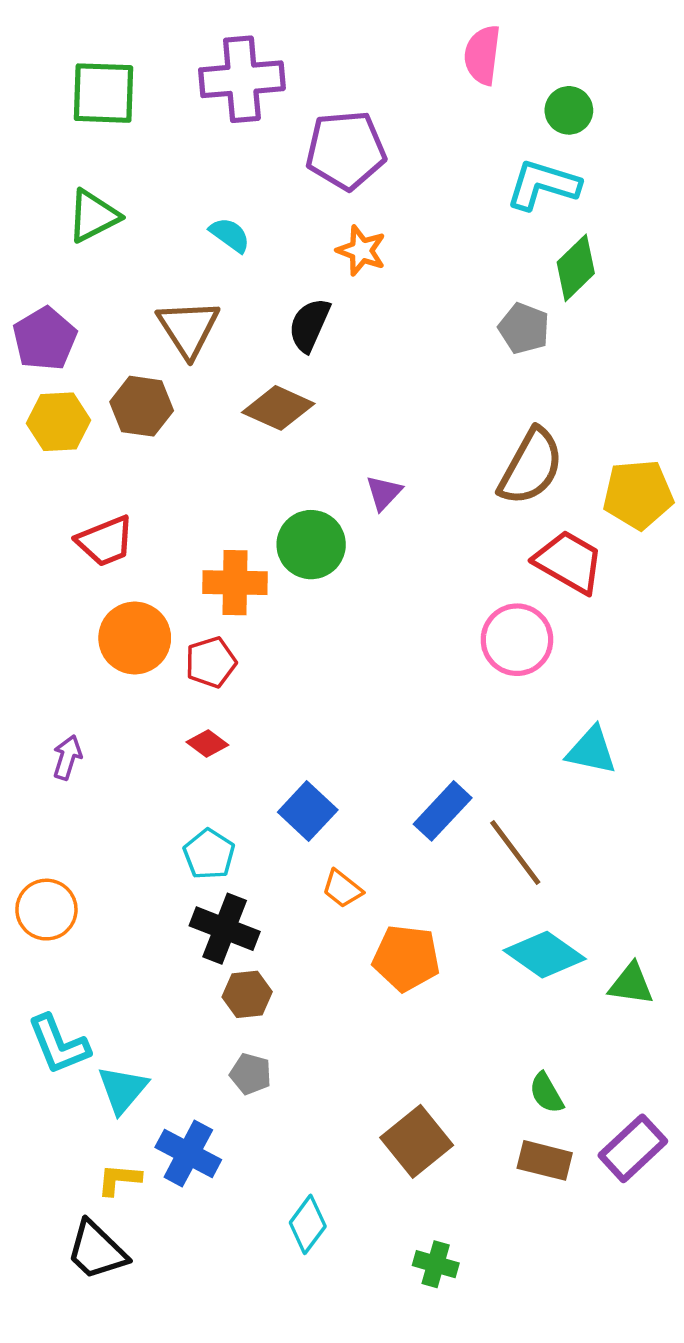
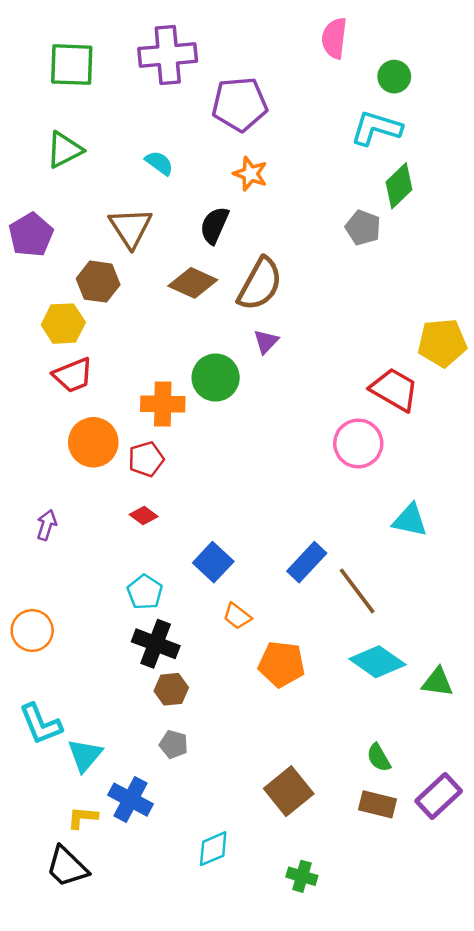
yellow hexagon: (59, 422) -> (63, 324), moved
brown semicircle: (531, 467) -> (260, 284), moved
cyan diamond: (308, 1224) -> (213, 849), turned 30

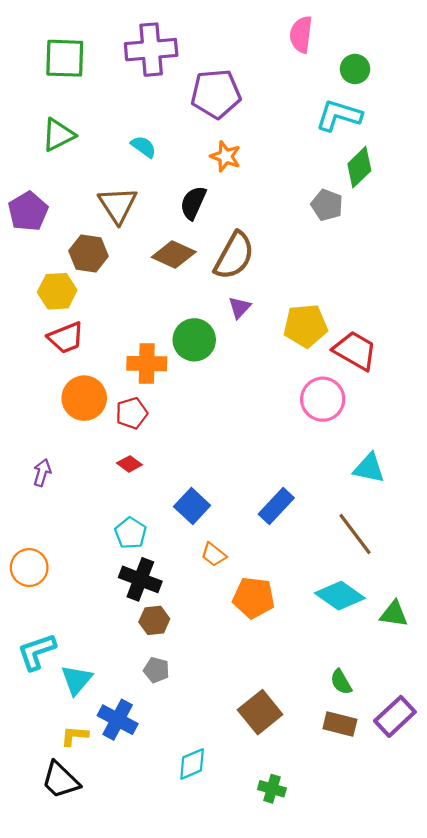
yellow pentagon: (442, 343) -> (305, 326), moved
brown line: (357, 591) -> (355, 534), moved
cyan L-shape: (41, 724) -> (37, 652), turned 93

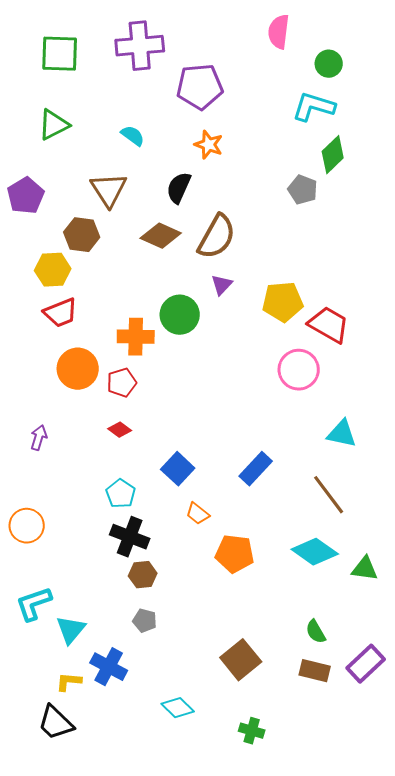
cyan diamond: (192, 764) -> (178, 708), turned 68

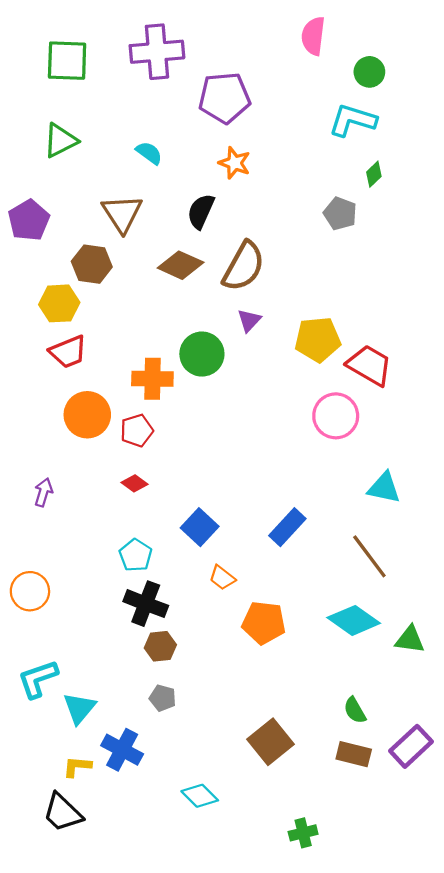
green diamond: (333, 155) -> (374, 174), size x0.6
green cross: (252, 731) -> (303, 833), moved, turned -30

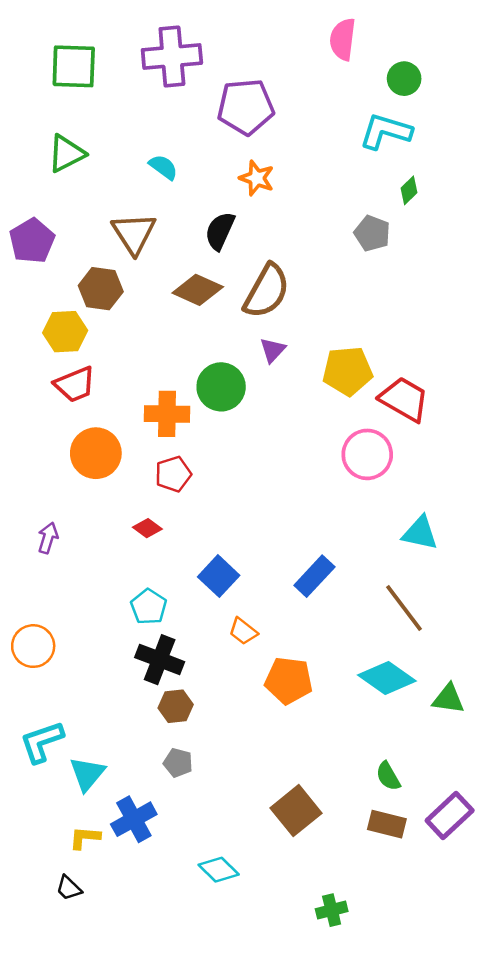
red pentagon: (137, 430) -> (173, 474), moved
blue cross: (122, 750) -> (134, 819), turned 33
black trapezoid: (63, 813) -> (69, 888), size x0.6

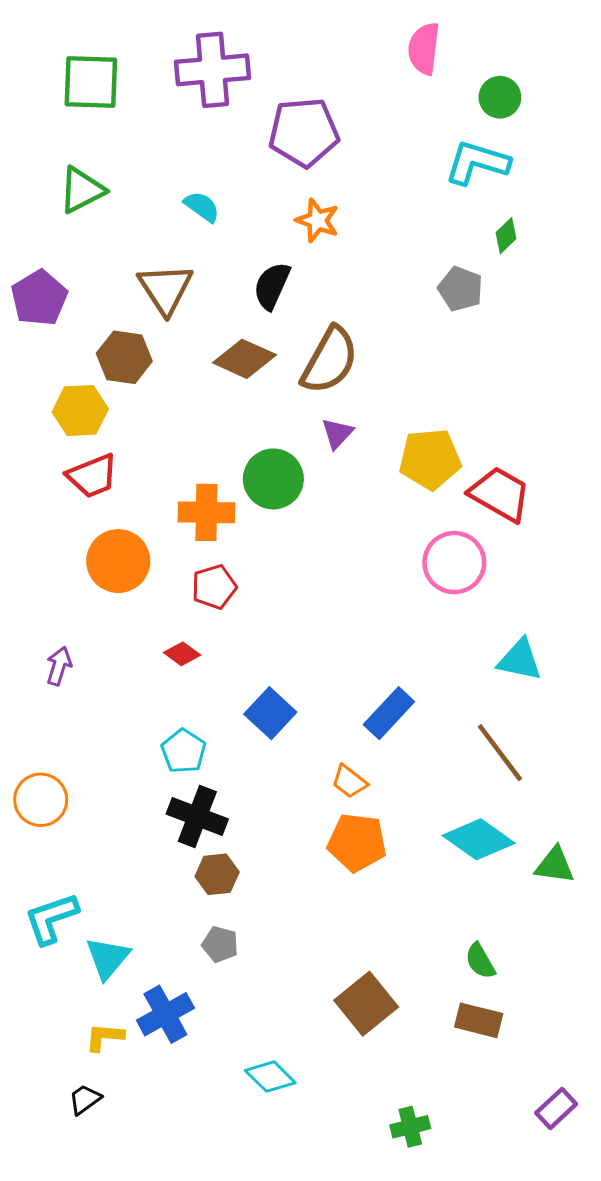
orange trapezoid: (243, 631) -> (349, 782), moved
purple rectangle: (450, 816) -> (556, 1108), moved, size x0.7
black trapezoid: (69, 888) -> (85, 1099), turned 100

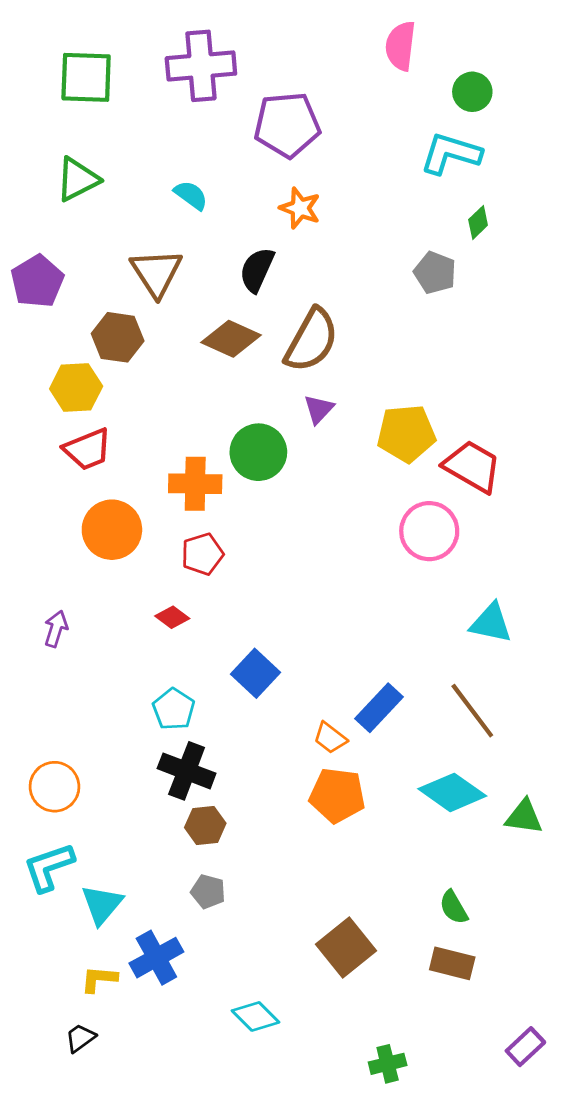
blue rectangle: (389, 713) -> (379, 708), moved
orange circle: (41, 800) -> (54, 787), moved

